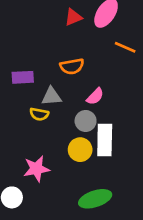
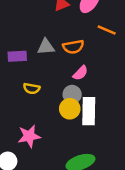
orange semicircle: (72, 66) -> (73, 47), moved
gray triangle: (51, 96) -> (46, 47), moved
yellow circle: (80, 150) -> (70, 109), moved

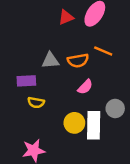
orange line: (107, 30) -> (103, 51), moved
purple rectangle: (17, 56) -> (26, 81), moved
gray circle: (72, 94) -> (115, 108), moved

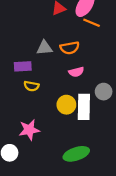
orange line: (103, 51) -> (92, 23), moved
pink semicircle: (85, 87) -> (76, 72), turned 32

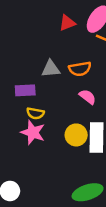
pink semicircle: (76, 72) -> (88, 97), turned -128
pink star: (29, 130) -> (33, 132), moved, turned 30

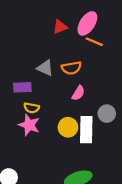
gray triangle: (51, 69) -> (45, 68), turned 30
pink semicircle: (88, 97) -> (78, 93), turned 84

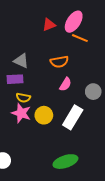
gray triangle: (45, 68) -> (21, 61), moved
gray circle: (107, 114) -> (93, 92), moved
yellow circle: (68, 127) -> (44, 115), moved
white rectangle: (86, 130) -> (73, 117), turned 30

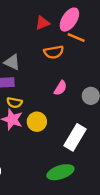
orange semicircle: (59, 62) -> (54, 52), moved
white rectangle: (73, 117) -> (75, 137), moved

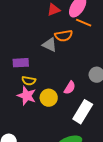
gray triangle: (12, 62) -> (50, 45), moved
pink semicircle: (60, 88) -> (70, 88), moved

